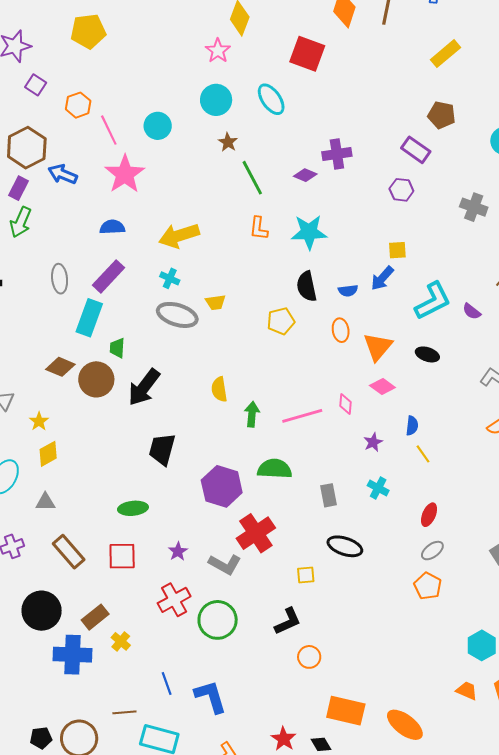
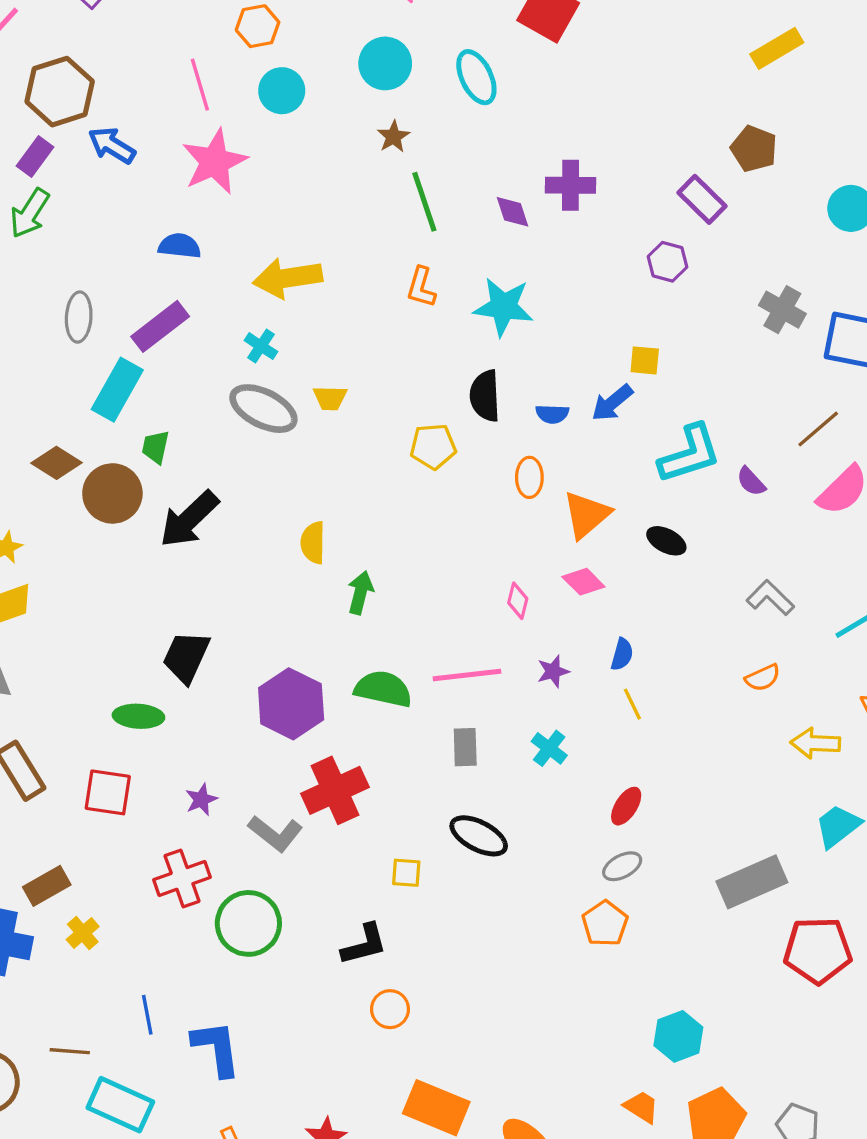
orange hexagon: (78, 105) -> (258, 26), moved
purple diamond: (305, 175) -> (512, 212), turned 40
pink line: (302, 416) -> (467, 675), moved
black trapezoid: (162, 449) -> (186, 657), moved

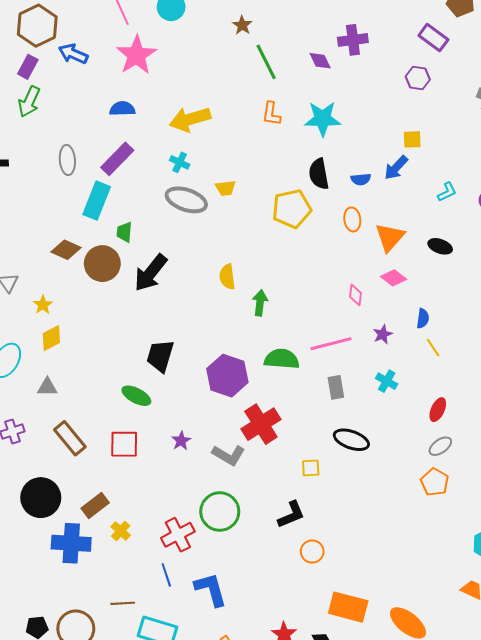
yellow pentagon: (433, 446) -> (292, 209), size x1.4
cyan L-shape: (690, 454) -> (447, 192), size x0.5
green ellipse: (138, 716) -> (136, 396), turned 32
red cross: (182, 878) -> (178, 535), moved

